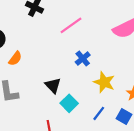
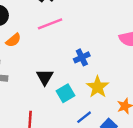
pink line: (71, 25) -> (50, 24), moved
cyan square: (69, 103) -> (65, 93), moved

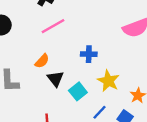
orange semicircle: (13, 40) -> (42, 61), moved
blue cross: (82, 57) -> (89, 54), turned 35

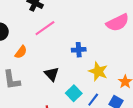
orange semicircle: (42, 61) -> (21, 52), moved
cyan square: (78, 91) -> (74, 93), moved

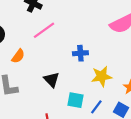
yellow star: (98, 71) -> (102, 76), turned -30
cyan square: (74, 93) -> (76, 100), turned -35

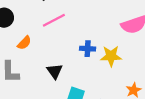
yellow star: (102, 76) -> (111, 56), moved

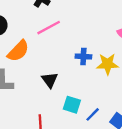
orange semicircle: (24, 43) -> (18, 51), size x1.5

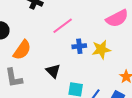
pink line: (49, 28) -> (63, 26), moved

